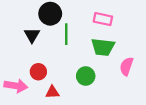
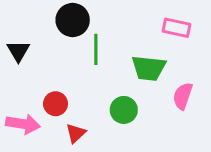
pink rectangle: (103, 19) -> (177, 28), moved
black triangle: (32, 35) -> (18, 51), moved
red triangle: (52, 92) -> (76, 133), turned -40

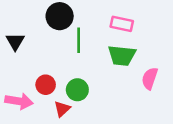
pink rectangle: (177, 28) -> (122, 24), moved
green circle: (124, 110) -> (77, 90), moved

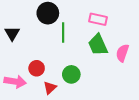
green trapezoid: (122, 56) -> (98, 45), turned 60
pink semicircle: (150, 78) -> (122, 53), moved
green circle: (77, 90) -> (71, 74), moved

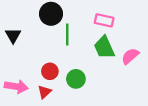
pink semicircle: (122, 53) -> (130, 56), turned 30
red circle: (37, 68) -> (50, 71), moved
red triangle: (50, 88) -> (44, 92), moved

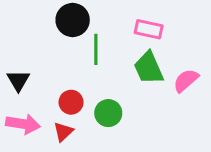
black triangle: (13, 36) -> (18, 80), moved

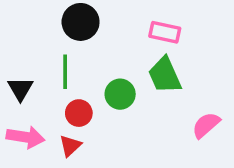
green line: (96, 49) -> (65, 72), moved
pink semicircle: (186, 80) -> (206, 125), moved
green circle: (108, 113) -> (120, 94), moved

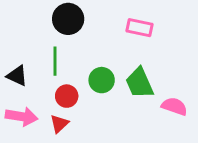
green trapezoid: (165, 75) -> (139, 83), moved
black triangle: (20, 89) -> (17, 76), turned -35
pink semicircle: (206, 125) -> (174, 106), turned 60

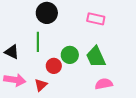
red circle: (67, 96) -> (54, 66), moved
pink semicircle: (174, 106) -> (104, 84), moved, turned -30

